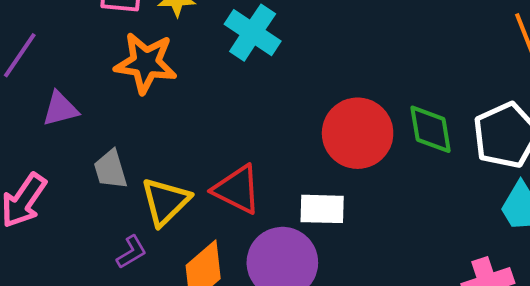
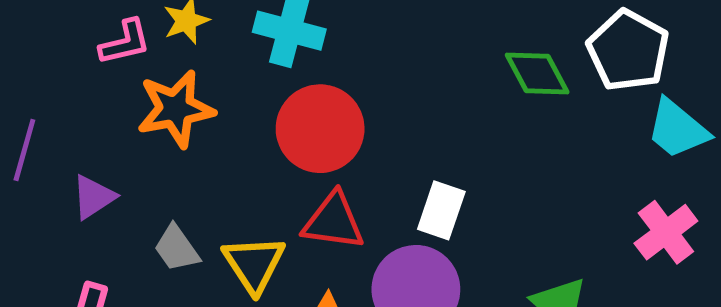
red circle: (358, 133) -> (320, 129), moved
white rectangle: (322, 209) -> (441, 210), turned -54

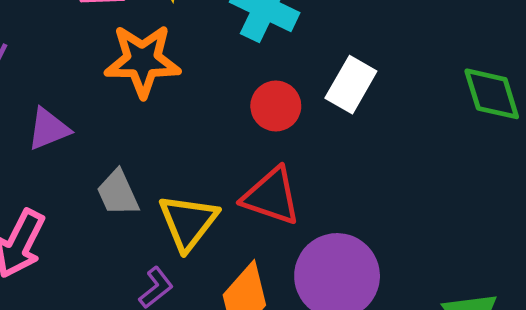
red circle: (320, 129) -> (276, 106), size x0.6
white rectangle: (441, 210) -> (351, 85), moved

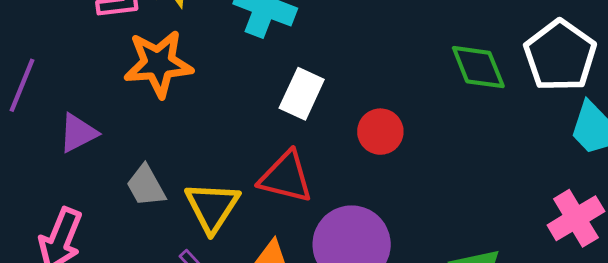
white rectangle: (351, 85) -> (302, 94), moved
red circle: (276, 106) -> (380, 132), moved

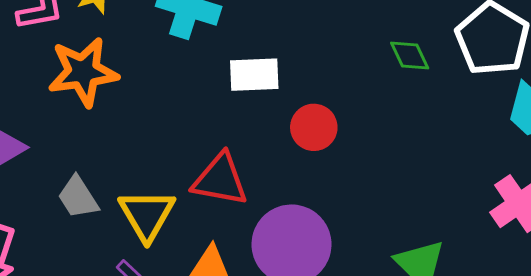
green diamond: (478, 67) -> (410, 55), size x0.7
white rectangle: (302, 94) -> (254, 75), moved, turned 66

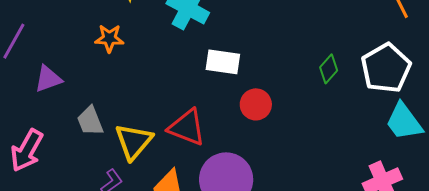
green diamond: (410, 55) -> (329, 69), turned 56
orange star: (83, 72) -> (109, 38), size x0.6

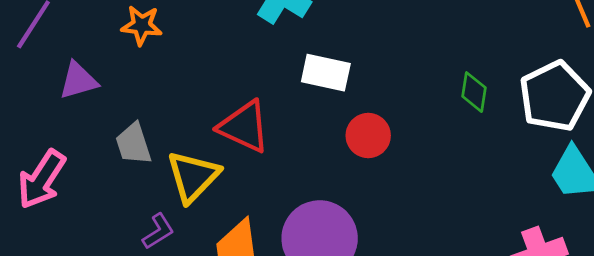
orange star: (109, 38) -> (142, 25), moved
green diamond: (329, 69) -> (474, 92), turned -36
red triangle: (187, 127) -> (244, 127), moved

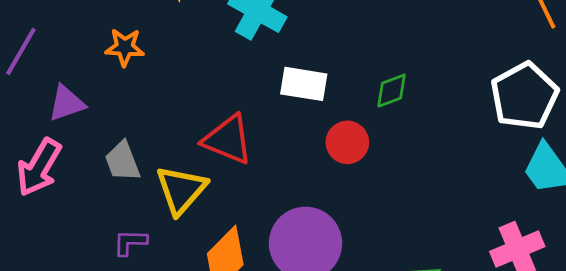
green diamond: (474, 92) -> (392, 91), moved, turned 63
pink arrow: (42, 179) -> (39, 167), moved
purple L-shape: (158, 231) -> (130, 242), moved, turned -144

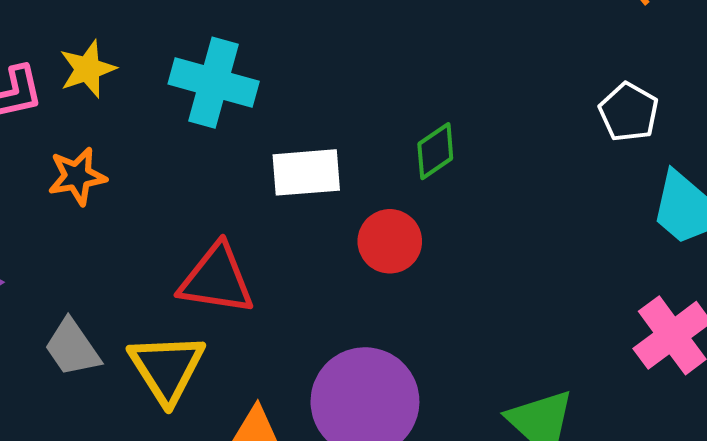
orange star: (125, 47) -> (77, 176), moved
white pentagon: (524, 96) -> (629, 112), size x0.6

